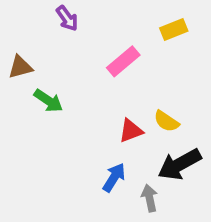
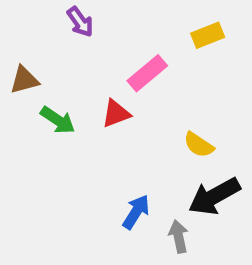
red triangle: (131, 131) -> (116, 113), moved

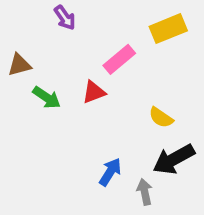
yellow rectangle: (208, 35) -> (168, 29), size x1.4

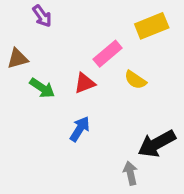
purple arrow: (65, 18) -> (42, 16), moved
yellow semicircle: (161, 117) -> (135, 80), moved
blue arrow: (110, 172) -> (80, 129), moved

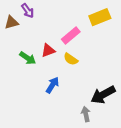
brown triangle: (18, 59) -> (11, 23), moved
yellow semicircle: (135, 80) -> (71, 59), moved
red triangle: (85, 83) -> (48, 51), moved

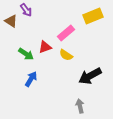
brown triangle: (11, 23) -> (11, 21), turned 48
blue arrow: (52, 85) -> (31, 79), moved
black arrow: (103, 95) -> (90, 76), moved

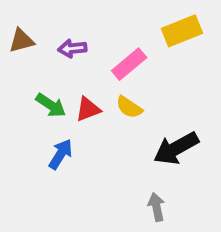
purple arrow: (26, 10) -> (72, 48), moved, turned 120
brown triangle: (11, 21) -> (21, 41), turned -48
red triangle: (45, 47) -> (88, 109), moved

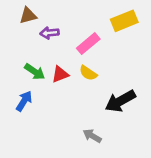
brown triangle: (21, 41) -> (28, 16), moved
blue arrow: (61, 154) -> (24, 101), moved
gray arrow: (156, 207) -> (92, 136), moved, turned -48

